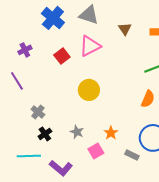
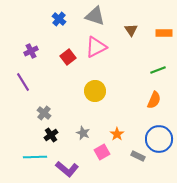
blue cross: (53, 18) -> (59, 19), size x0.6

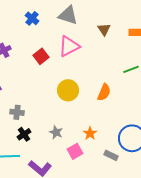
orange semicircle: (154, 100) -> (104, 92), moved
gray cross: (44, 113) -> (17, 112), turned -32

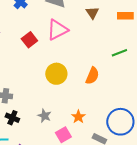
black cross: (24, 134) -> (12, 118), turned -32

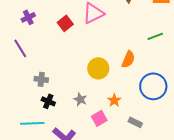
yellow circle: (56, 74) -> (98, 68), moved
blue circle: (120, 122) -> (153, 86), moved

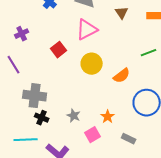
red square: (65, 23) -> (59, 50), moved
orange semicircle: (128, 59) -> (122, 76), turned 30
yellow circle: (98, 68) -> (92, 64), moved
gray cross: (41, 79) -> (35, 96), size x1.6

